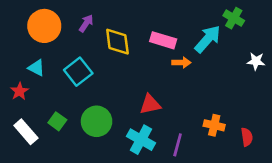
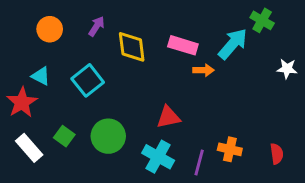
orange circle: (44, 26) -> (50, 29), size x0.7
red star: (19, 91) -> (22, 102), size x1.5
orange cross: (214, 125) -> (230, 149), moved

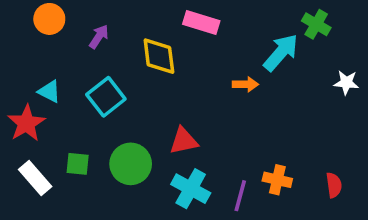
purple arrow: (97, 26) -> (99, 37), moved
orange circle: (50, 29) -> (49, 19), moved
pink rectangle: (183, 45) -> (201, 22), moved
red triangle: (168, 117) -> (184, 141), moved
green square: (64, 136) -> (78, 164), turned -30

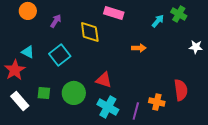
cyan arrow: (281, 53) -> (158, 21), moved, size x0.6
red triangle: (184, 141) -> (104, 80), turned 30
red semicircle: (334, 185) -> (181, 90), moved, size x1.5

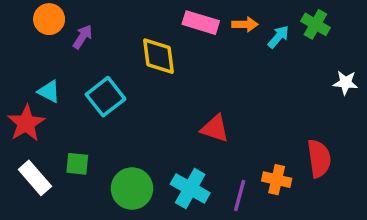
purple arrow: (56, 21) -> (83, 37), moved
orange arrow: (139, 48) -> (245, 24), moved
red triangle: (104, 80) -> (215, 128), moved
green circle: (74, 93) -> (132, 188), moved

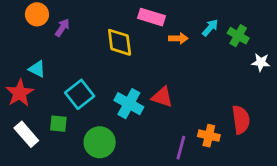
orange arrow: (245, 24) -> (178, 38), moved
green cross: (315, 24) -> (238, 36), moved
cyan square: (106, 97) -> (80, 94), moved
cyan cross: (190, 188) -> (129, 104), moved

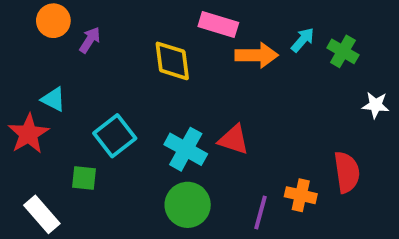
orange arrow: (178, 38) -> (257, 55), size x1.5
white star: (261, 62) -> (376, 105), moved
white rectangle: (26, 134) -> (42, 214), moved
green circle: (100, 142) -> (188, 205), moved

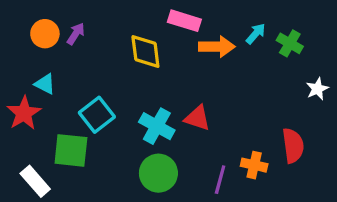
orange circle: (53, 21) -> (45, 34), moved
white star: (376, 105) -> (317, 89), turned -30
green square: (84, 178) -> (71, 150), size x1.6

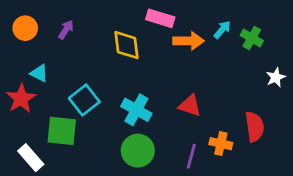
orange circle: (45, 34) -> (25, 28), moved
red triangle: (197, 118) -> (190, 106), moved

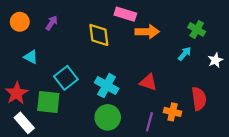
cyan arrow: (222, 30) -> (185, 54), moved
red star: (21, 99) -> (16, 93), moved

